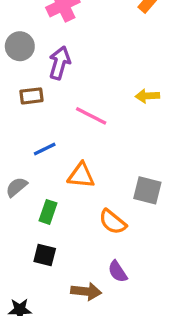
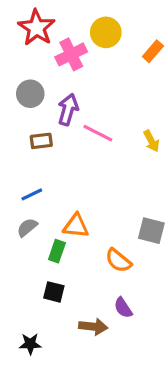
yellow arrow: (147, 96) -> (151, 141), turned -115
pink line: (91, 116) -> (98, 133), moved
blue line: (45, 149) -> (32, 194), moved
orange triangle: (81, 175) -> (76, 226), moved

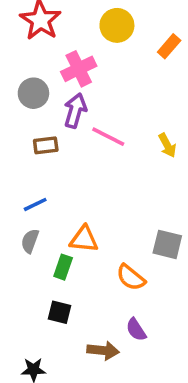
pink cross: (71, 54) -> (79, 69), moved
gray semicircle: (27, 227) -> (30, 241), turned -30

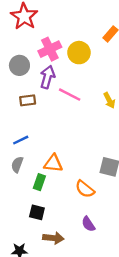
yellow circle: (117, 25) -> (79, 53), moved
brown arrow: (103, 350) -> (53, 238), moved

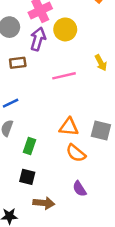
yellow circle: (79, 53) -> (65, 29), moved
pink line: (70, 95) -> (64, 76), moved, turned -40
orange triangle: (53, 163) -> (69, 127), moved

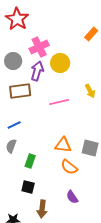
brown rectangle: (18, 63) -> (20, 91), size x1.5
brown arrow: (44, 203) -> (42, 209), turned 90

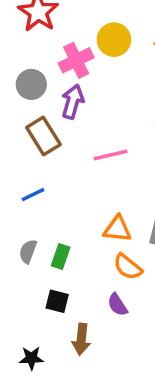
yellow circle: (60, 63) -> (114, 40), moved
brown rectangle: (20, 91) -> (43, 136), turned 65
gray semicircle: (11, 146) -> (28, 251), moved
purple semicircle: (72, 197) -> (117, 305), moved

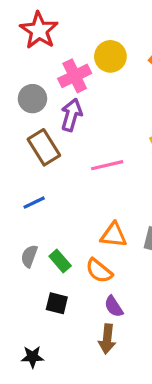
green rectangle: (61, 257) -> (60, 261), turned -60
orange semicircle: (128, 267) -> (99, 271), moved
brown arrow: (81, 339) -> (107, 339), moved

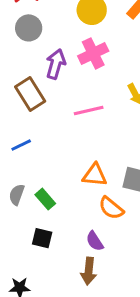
pink cross: (75, 76) -> (93, 53), moved
gray circle: (32, 99) -> (29, 28), moved
orange semicircle: (99, 271) -> (111, 208), moved

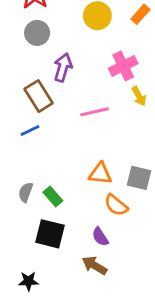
pink cross: (93, 53) -> (123, 66), moved
blue line: (21, 145) -> (30, 131), moved
black square: (42, 238) -> (50, 234), size x1.5
brown arrow: (89, 271) -> (94, 265), turned 115

